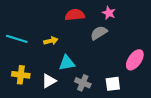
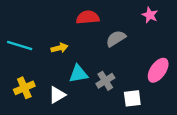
pink star: (109, 13) -> (150, 15), moved
yellow cross: (21, 75) -> (24, 88), turned -30
gray cross: (83, 83) -> (105, 81), moved, turned 35

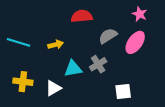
pink ellipse: (158, 70) -> (135, 42), moved
gray cross: (105, 81) -> (98, 64), moved
yellow cross: (24, 88) -> (23, 82), turned 30

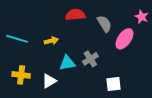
pink star: (140, 14) -> (142, 17), moved
gray semicircle: (108, 36) -> (104, 24), moved, turned 90

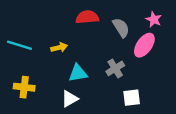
pink star: (142, 17) -> (154, 19), moved
gray cross: (90, 59) -> (115, 68), moved
white triangle: (49, 81) -> (70, 99), moved

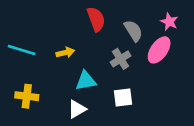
red semicircle: (87, 17) -> (96, 19), turned 75
gray cross: (115, 68) -> (121, 59), moved
white square: (132, 98) -> (123, 97), moved

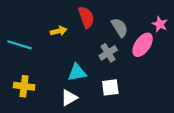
pink star: (169, 22) -> (160, 24), moved
yellow arrow: (65, 53) -> (59, 31), moved

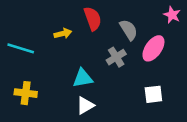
pink star: (160, 24) -> (172, 15), moved
white square: (110, 87) -> (153, 94), moved
white triangle: (69, 98) -> (85, 105), moved

